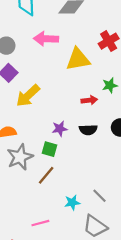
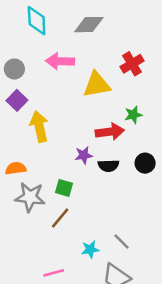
yellow arrow: (28, 96) -> (39, 127), turned 120
red arrow: (89, 100) -> (110, 132), size x1.5
purple star: (60, 129) -> (84, 155), moved
gray star: (20, 157) -> (30, 197), turned 30

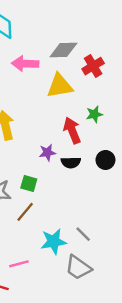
gray diamond: (89, 25) -> (63, 50), moved
red arrow: (110, 132) -> (72, 130), turned -105
cyan star: (90, 249) -> (54, 242), size x1.5

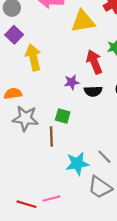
green square: (29, 183) -> (63, 116), moved
brown line: (25, 212) -> (51, 136), turned -42
pink line: (19, 264) -> (51, 199), moved

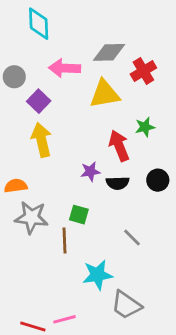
purple square: (14, 35) -> (39, 101), moved
gray line: (104, 157) -> (132, 238), moved

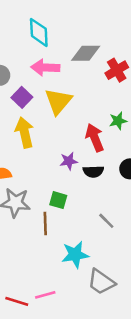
cyan diamond: (39, 24) -> (39, 32), moved
yellow triangle: (105, 94) -> (58, 101), moved, turned -40

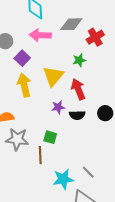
yellow triangle: (58, 101) -> (53, 76), moved
green star: (118, 121) -> (79, 60), moved
gray line: (106, 221) -> (88, 172), moved

